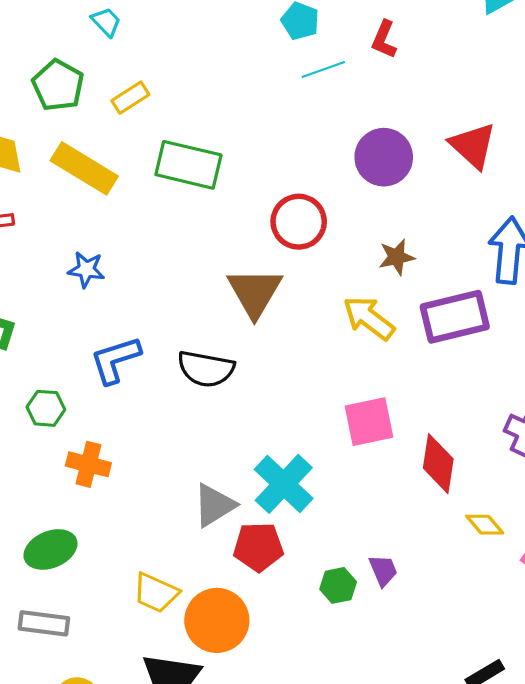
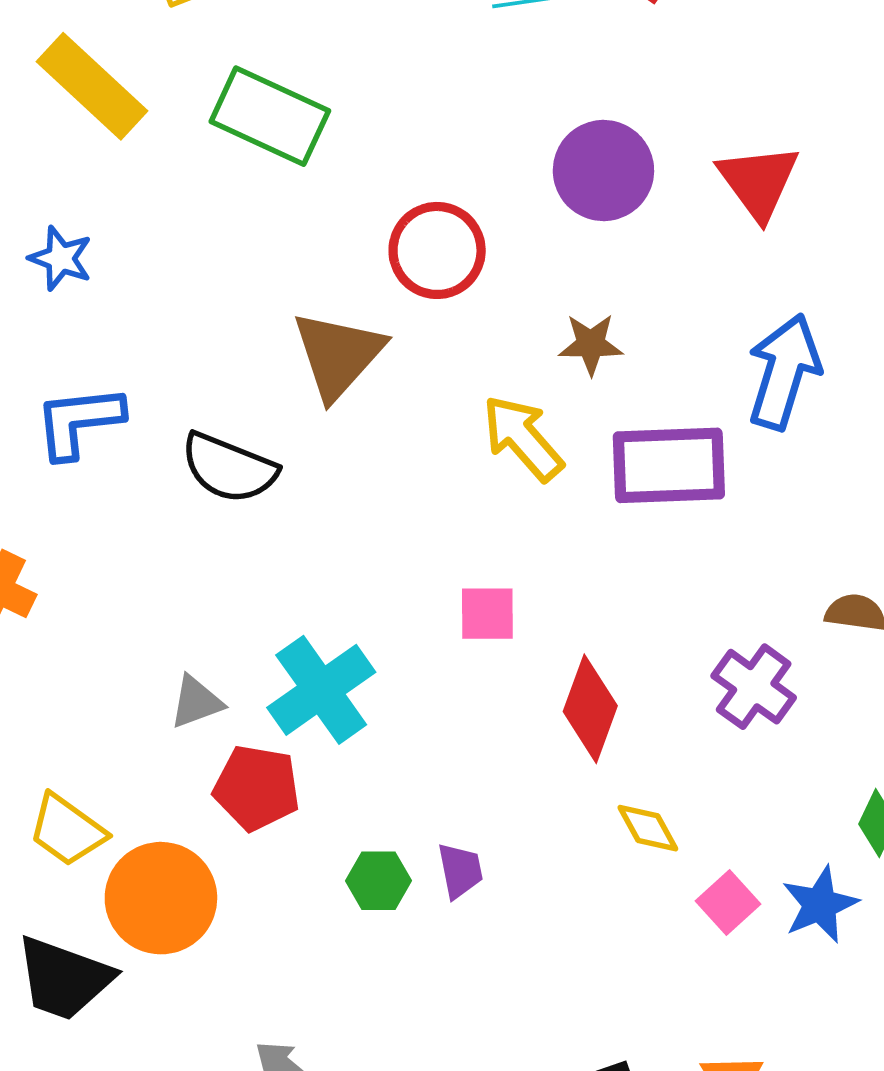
pink square: (369, 422) -> (487, 614), size x0.7
gray triangle: (214, 505) -> (196, 702), size x0.7

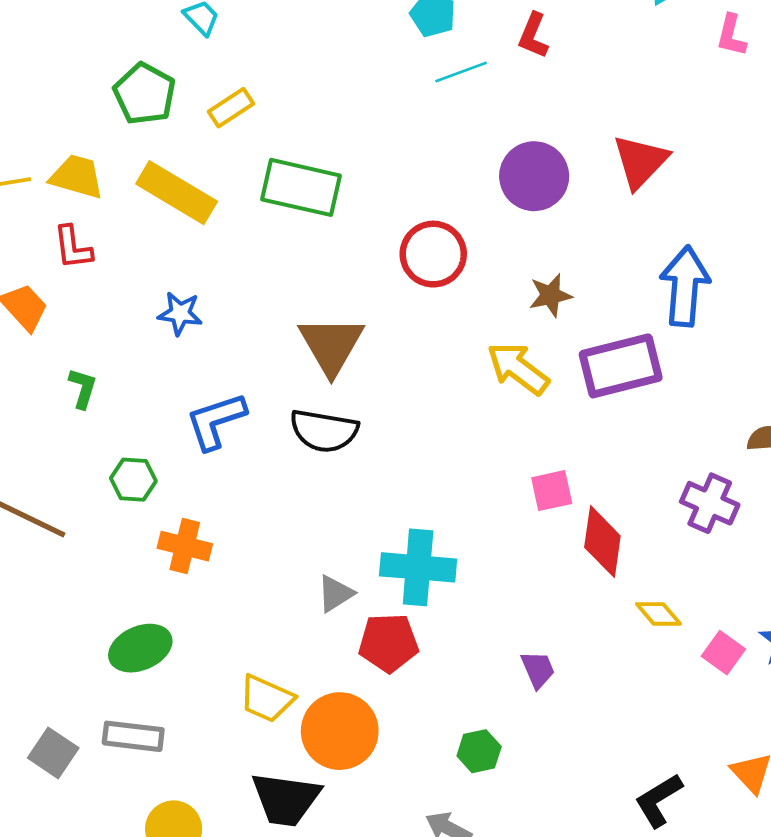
red triangle: (758, 182) -> (640, 161), turned 32
brown triangle: (338, 355) -> (331, 345), moved
pink square: (487, 614) -> (552, 491), moved
cyan cross: (321, 690) -> (418, 567), turned -38
green hexagon: (378, 881) -> (479, 751), moved

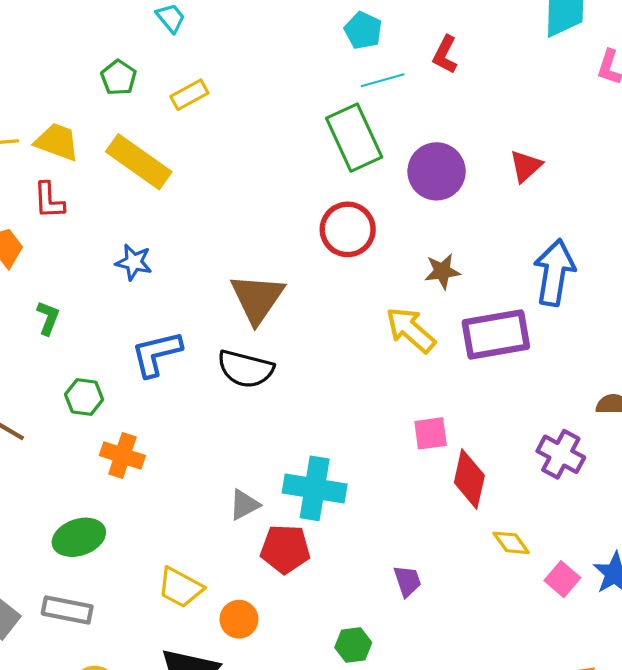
green pentagon: (145, 94) -> (119, 78), size x0.7
red triangle: (640, 161) -> (526, 166), size x0.7
green rectangle: (301, 187) -> (354, 138), moved, turned 48
orange circle: (340, 731) -> (239, 619), size x0.6

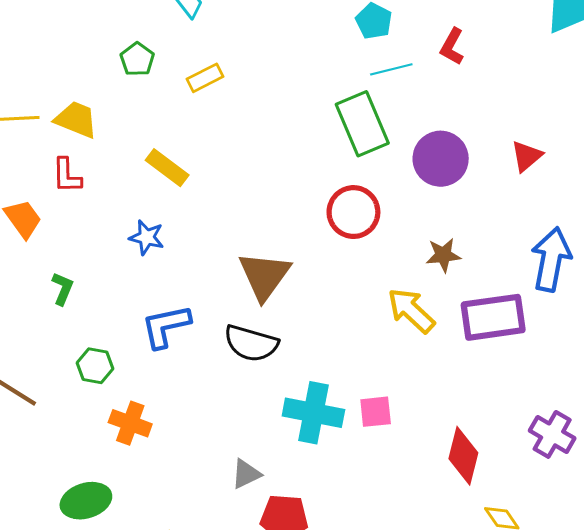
yellow rectangle: (139, 162) -> (167, 168), moved, size x0.7
pink square: (431, 433) -> (376, 412), moved
cyan cross: (315, 488) -> (313, 413), moved

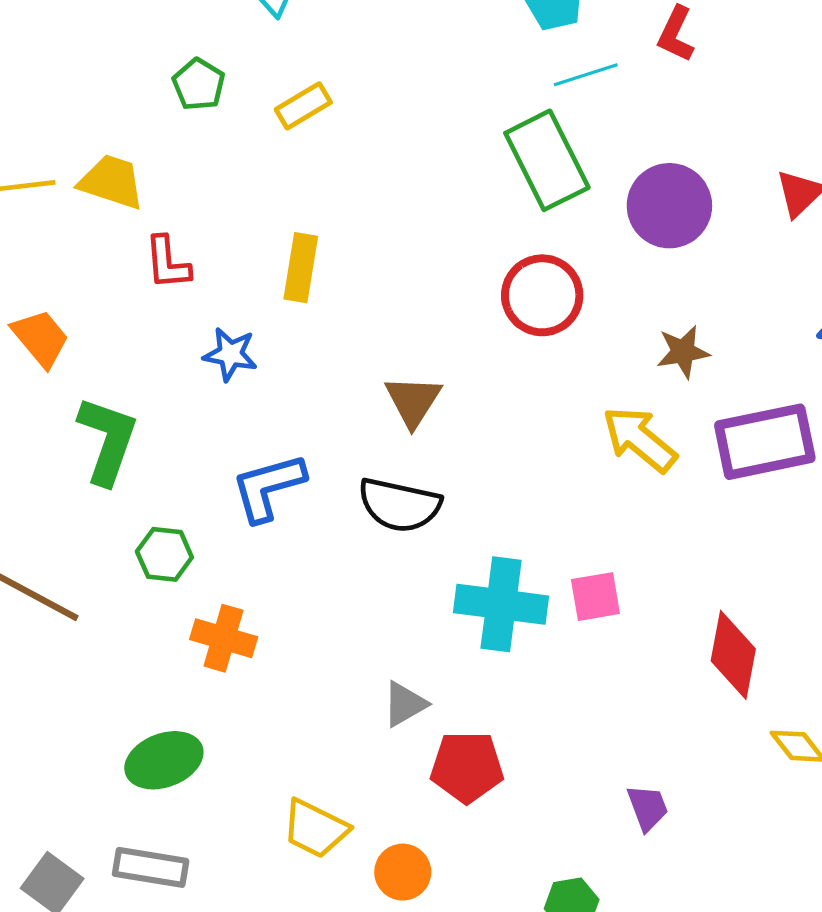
yellow rectangle: (167, 168) -> (301, 268), moved, turned 66
red L-shape: (67, 176) -> (167, 263), moved
brown triangle: (264, 276) -> (413, 401), size x0.7
green L-shape: (63, 289) -> (108, 440), size x1.8

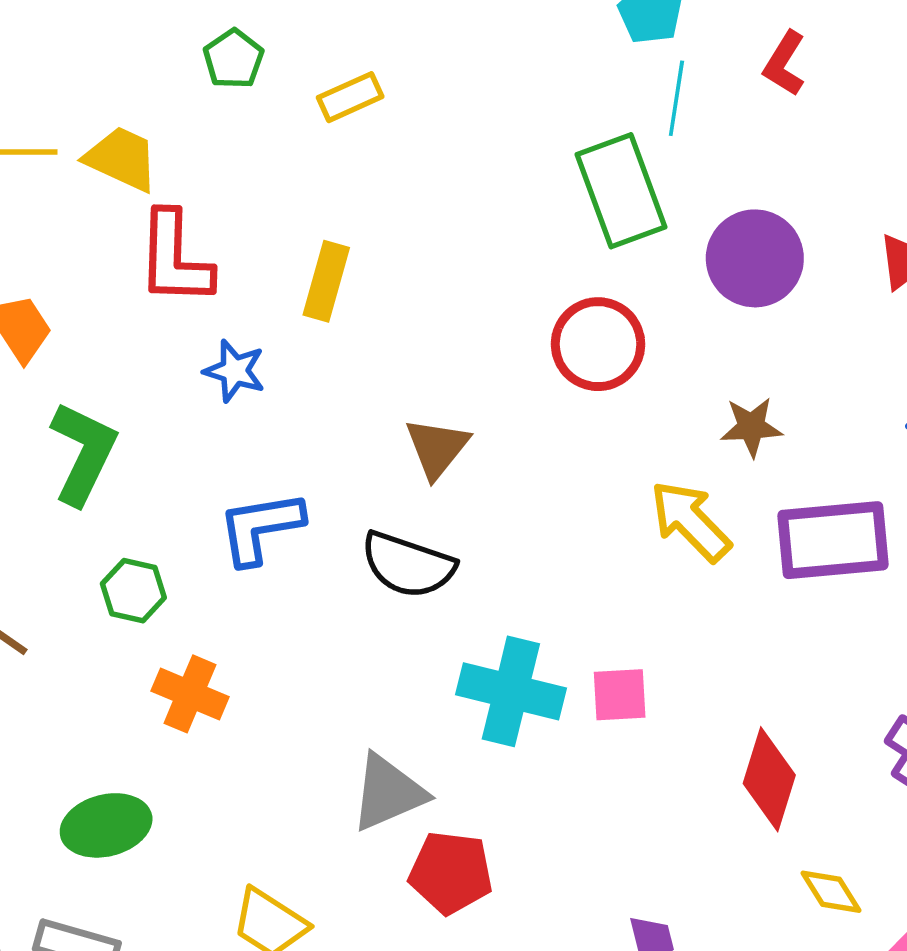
cyan line: (586, 75) -> (676, 98), turned -70
red L-shape: (167, 263) -> (175, 258), size x1.5
gray triangle: (405, 704) -> (388, 793), size x1.5

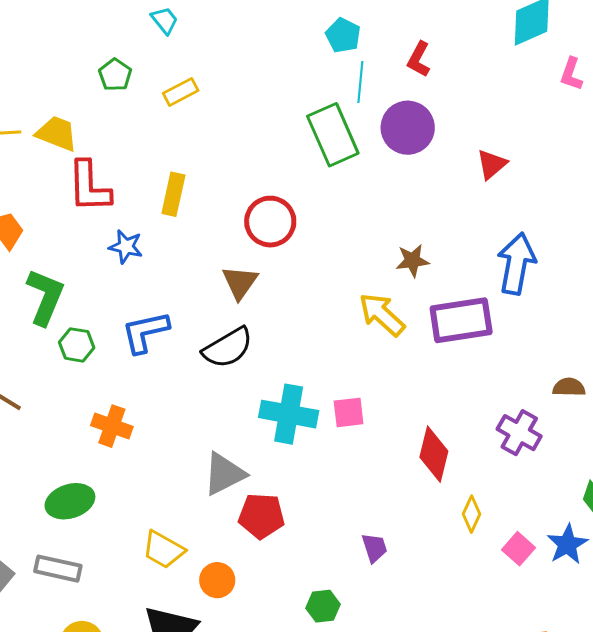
purple circle: (755, 258) -> (408, 128), moved
red circle: (598, 344) -> (270, 222), moved
black semicircle: (408, 565) -> (228, 348), turned -46
green hexagon: (133, 591) -> (77, 345), moved
yellow diamond: (831, 892) -> (471, 514), turned 60

